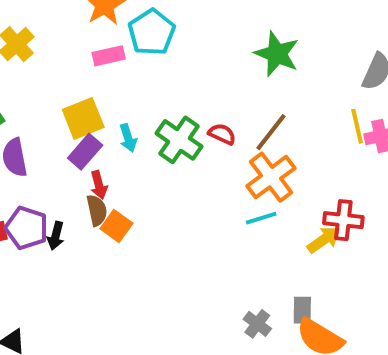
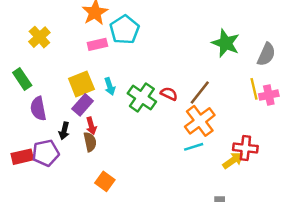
green star: (277, 54) -> (226, 43), moved
cyan arrow: (128, 138) -> (110, 86), moved
orange square: (116, 226) -> (105, 181), moved
purple pentagon: (26, 228) -> (46, 153), turned -30
black arrow: (56, 236) -> (64, 131), moved

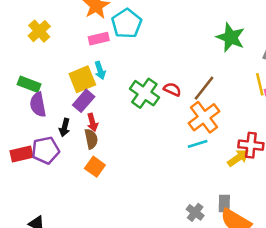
green rectangle: (22, 79) -> (29, 84), moved, turned -35
cyan arrow: (110, 86) -> (100, 70), moved
orange square: (105, 181) -> (95, 167), moved

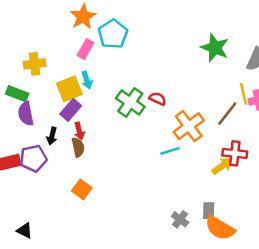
yellow cross: (39, 31) -> (35, 64), moved, turned 35
pink rectangle: (99, 39) -> (86, 49), turned -48
brown line: (204, 88) -> (227, 114), moved
cyan line: (198, 144) -> (170, 151), moved
orange square: (95, 167) -> (82, 189), moved

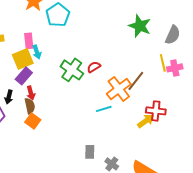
pink rectangle: (86, 49) -> (29, 41), moved, turned -35
red semicircle: (158, 99) -> (94, 67), turned -56
brown line: (227, 114) -> (136, 81), moved
orange square: (82, 189) -> (33, 121), moved
gray rectangle: (209, 211) -> (90, 152), moved

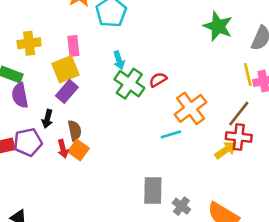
cyan arrow: (37, 52) -> (119, 60), moved
brown line: (136, 81) -> (239, 114), moved
red arrow: (31, 93) -> (63, 149), moved
gray rectangle: (90, 152) -> (153, 190), size x1.5

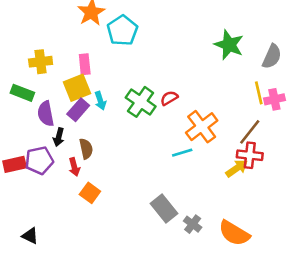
cyan arrow: (119, 60) -> (100, 101), moved
purple semicircle: (20, 95) -> (46, 114), moved
orange square: (79, 150) -> (90, 193), moved
gray rectangle: (153, 190) -> (164, 209), turned -40

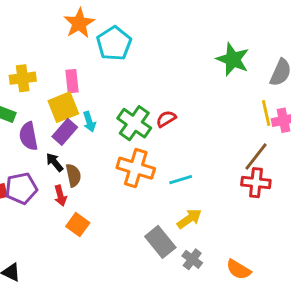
orange cross: (202, 127) -> (136, 168), moved, turned -36
black arrow: (59, 137) -> (55, 162), moved, turned 126
yellow arrow: (237, 168) -> (189, 219), moved
orange semicircle: (234, 233) -> (239, 269), size x0.7

